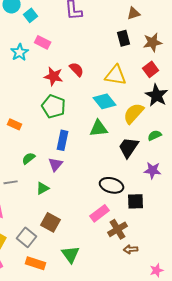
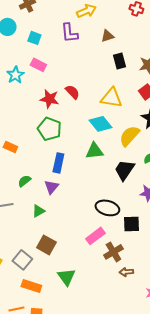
brown triangle: (134, 13) -> (107, 36), moved
cyan square: (31, 15) -> (34, 38), moved, turned -32

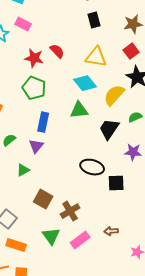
black rectangle: (119, 61) -> (94, 20), moved
pink rectangle: (95, 236) -> (80, 240), moved
brown square: (46, 245) -> (43, 199), moved
brown cross: (113, 252) -> (70, 211), moved

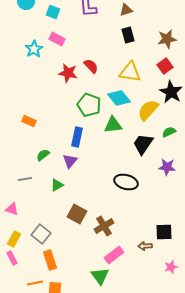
green pentagon: (34, 88) -> (89, 105), moved
black square: (116, 183) -> (164, 232), moved
green triangle: (51, 236) -> (100, 276), moved
orange rectangle: (16, 245) -> (50, 260), turned 54

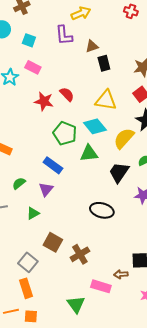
brown triangle: (126, 10) -> (92, 46), moved
blue rectangle: (77, 137) -> (53, 165), turned -66
gray square: (41, 234) -> (28, 262), moved
pink rectangle: (114, 255) -> (101, 286), moved, turned 54

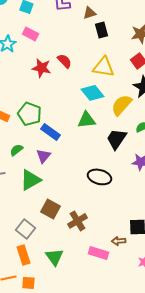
green pentagon: (65, 133) -> (29, 114), moved
green triangle: (33, 213) -> (30, 180), size x1.6
green triangle: (76, 304) -> (54, 257), moved

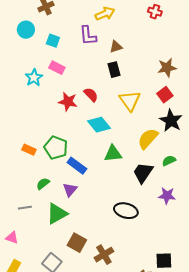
black rectangle: (101, 30) -> (114, 70), moved
yellow triangle: (103, 67) -> (130, 101), turned 45
cyan diamond: (92, 93) -> (99, 125), moved

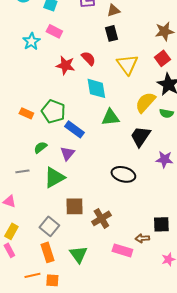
cyan diamond: (99, 125) -> (96, 88), turned 30
green semicircle: (169, 161) -> (166, 113), moved, turned -144
brown square: (77, 243) -> (74, 206), turned -30

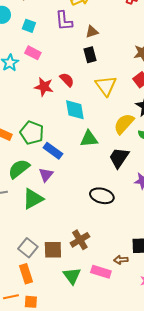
green semicircle: (40, 147) -> (19, 169), size x1.6
brown square: (74, 206) -> (53, 250), moved
green triangle: (78, 254) -> (72, 276), moved

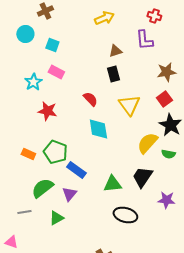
purple L-shape: (64, 21) -> (144, 40), moved
red star: (44, 87) -> (47, 111), moved
green triangle: (89, 139) -> (112, 184), moved
green triangle: (33, 199) -> (56, 218), size x0.7

